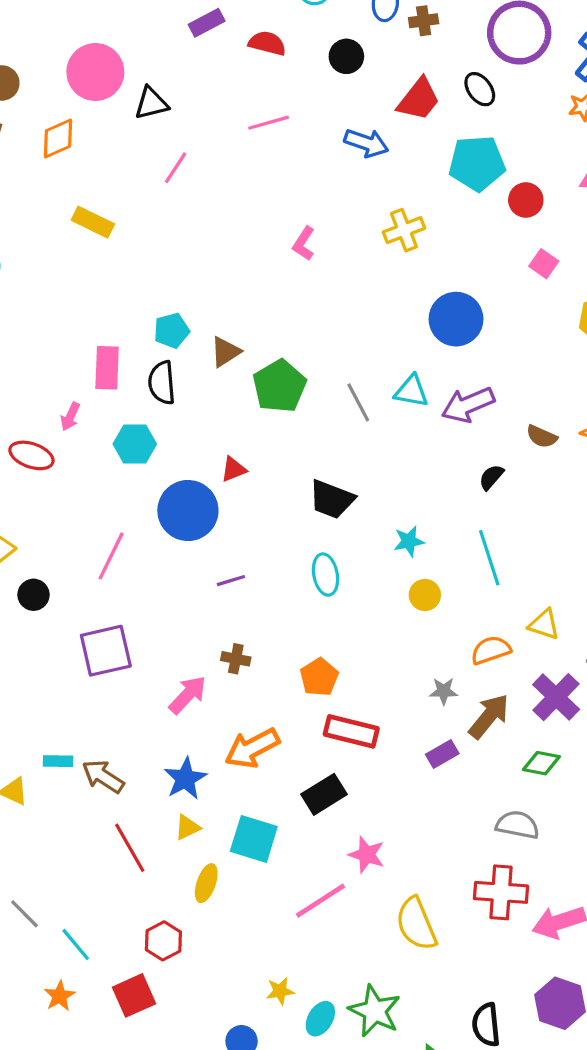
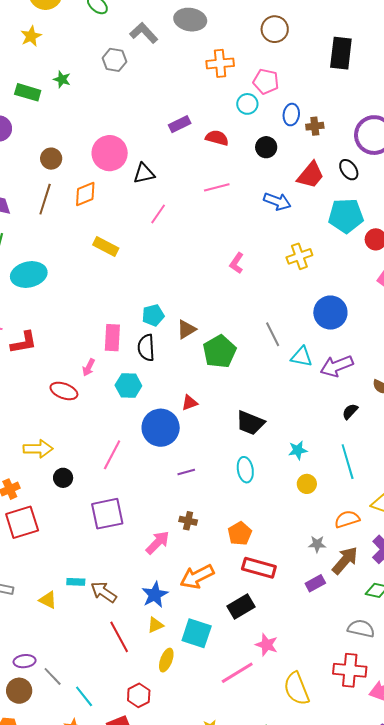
gray line: (358, 402) -> (273, 334), moved

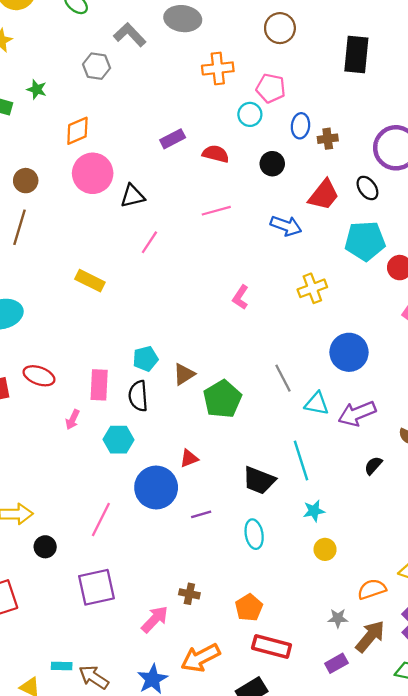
orange diamond: (85, 194) -> (77, 131), moved
red ellipse: (64, 391) -> (39, 376), moved
cyan line: (348, 462) -> (301, 461), moved
purple line: (186, 472) -> (201, 514), moved

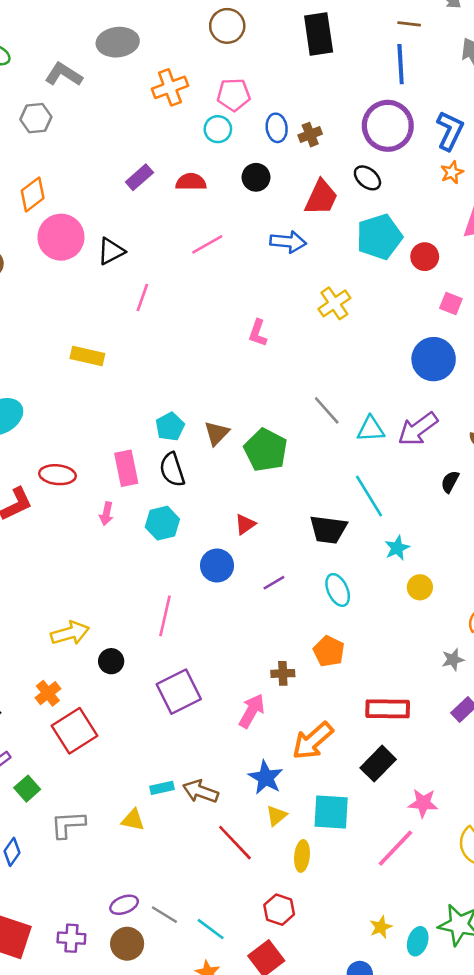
blue circle: (349, 352) -> (434, 359), moved
blue circle: (156, 487) -> (217, 566), size x0.7
orange pentagon: (249, 608) -> (329, 651), moved

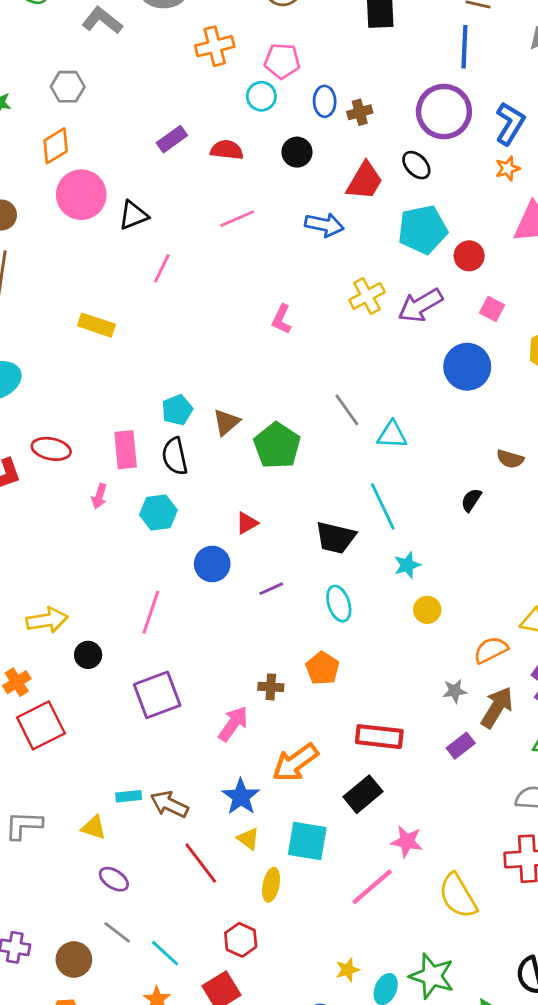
gray hexagon: (36, 118) -> (68, 87), moved
purple arrow: (418, 429) -> (420, 305), moved
yellow triangle: (277, 816) -> (248, 839), turned -50
purple ellipse: (124, 905) -> (114, 879), moved, turned 48

